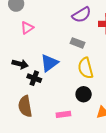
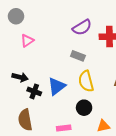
blue triangle: (49, 63) -> (57, 86), moved

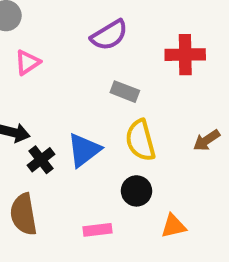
purple semicircle: (82, 27) -> (109, 35), moved
black cross: (34, 91) -> (41, 160), turned 32

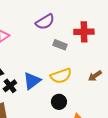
gray rectangle: (125, 92) -> (60, 45), moved
yellow semicircle: (140, 140) -> (61, 76), turned -95

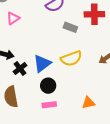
black circle: (59, 102) -> (48, 86), moved

